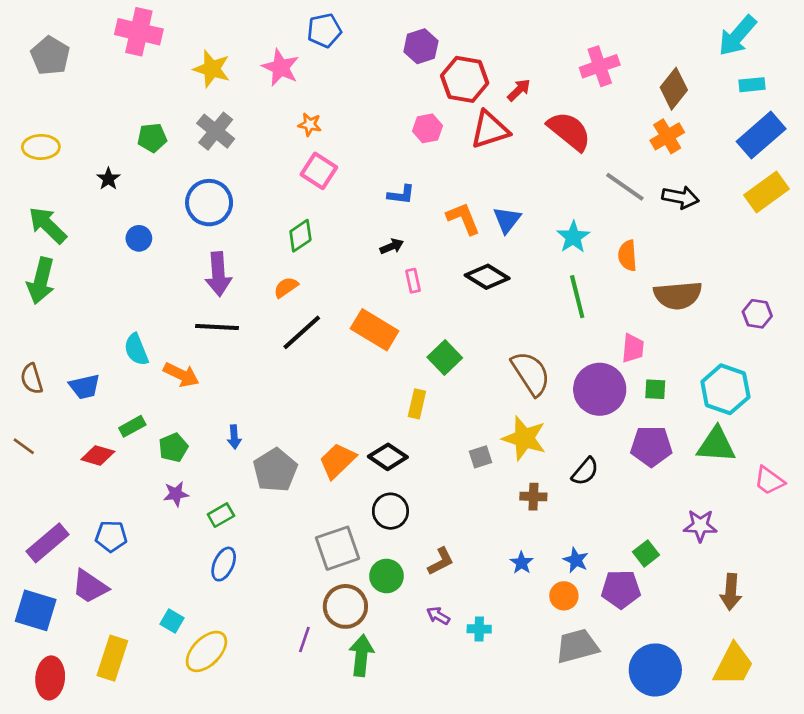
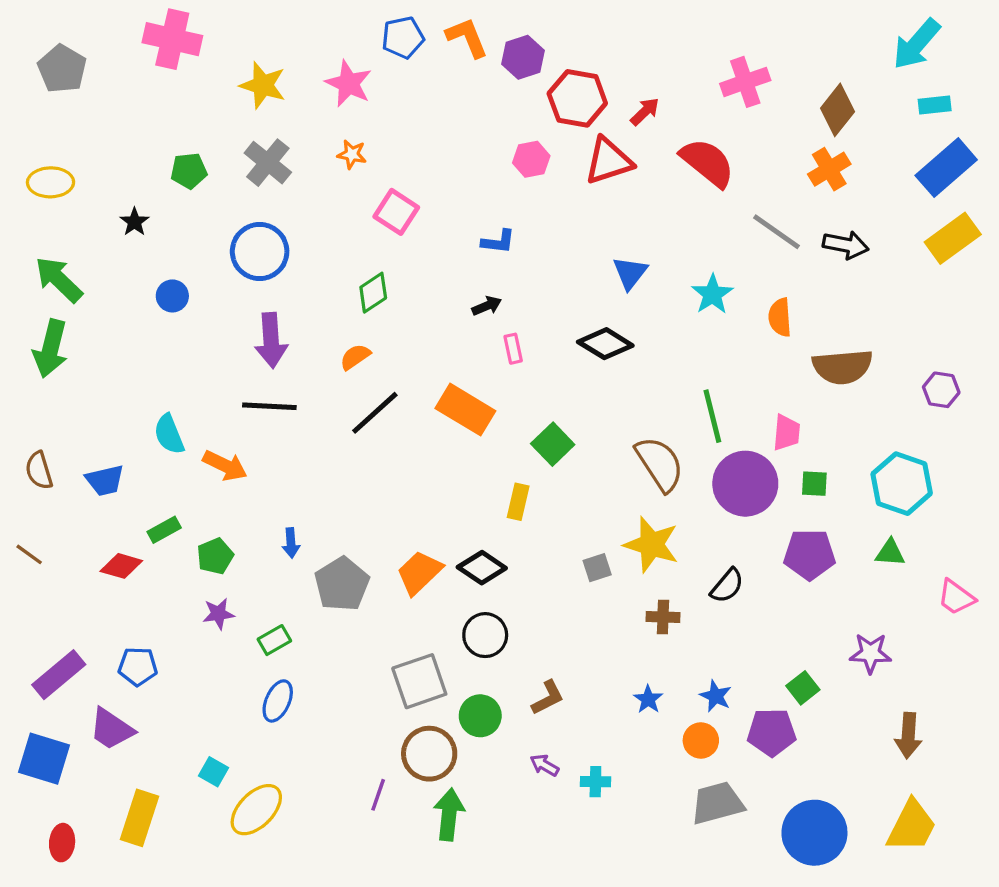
orange star: (310, 124) -> (352, 154), moved
orange L-shape: (463, 218) -> (467, 37), moved
green line: (577, 297) -> (712, 416), moved
green triangle: (716, 445) -> (890, 553), size x0.6
red ellipse: (50, 678) -> (62, 843), size x0.7

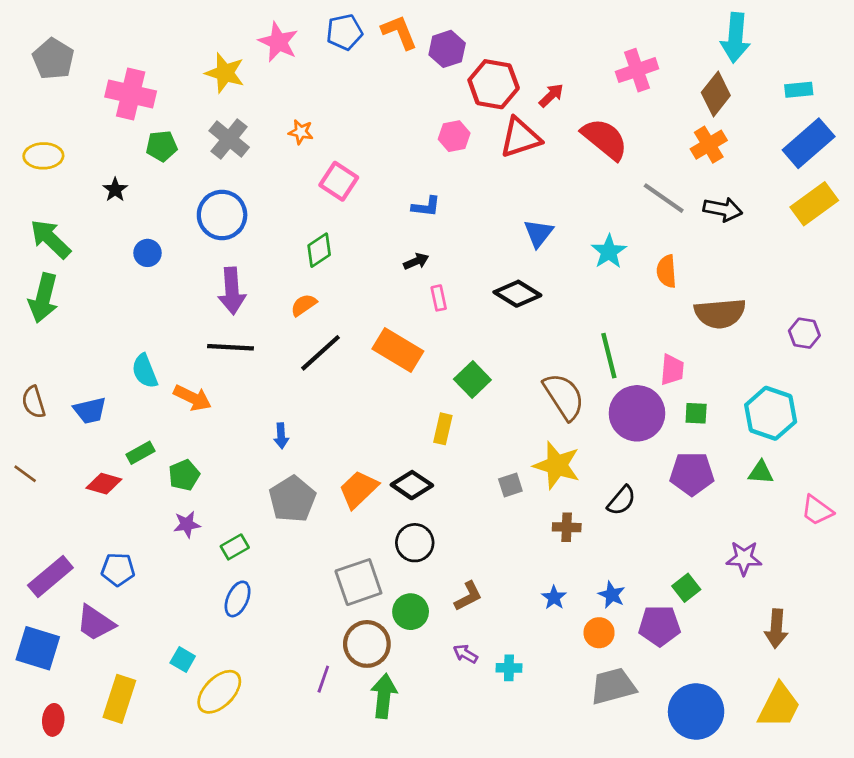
pink cross: (172, 39) -> (131, 94), moved
cyan arrow: (917, 44) -> (735, 38), moved, turned -36
pink star: (349, 84) -> (278, 42), moved
blue arrow: (291, 543) -> (281, 436), moved

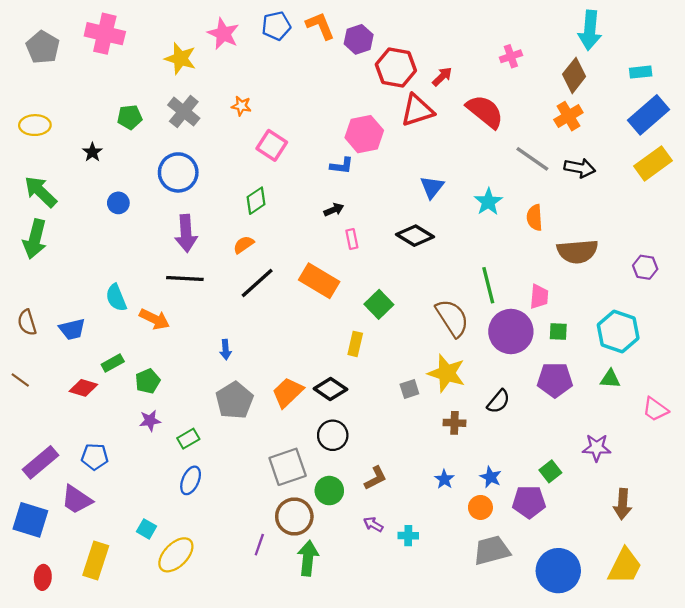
pink cross: (637, 70) -> (511, 56), size x0.7
pink cross: (131, 94) -> (105, 34), moved
pink hexagon: (454, 136) -> (364, 134), moved, size x1.5

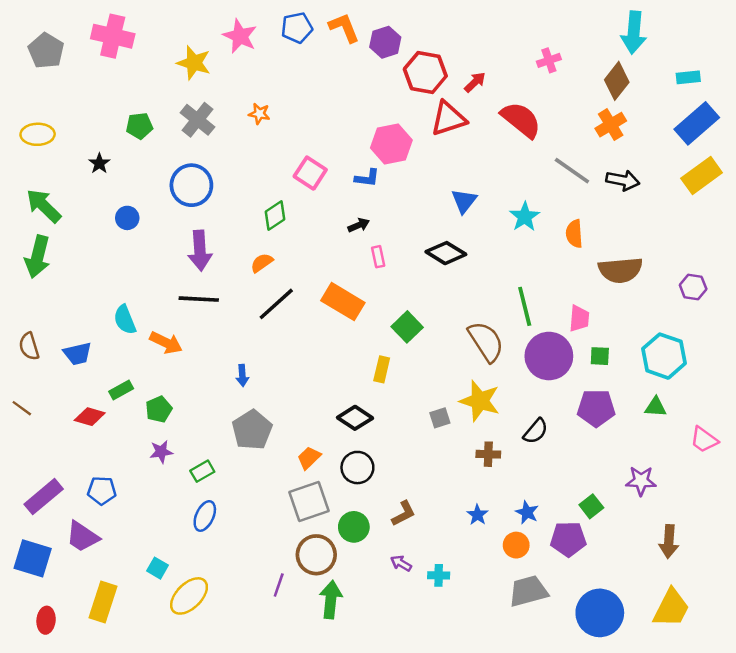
pink square: (272, 145) -> (310, 173), moved
orange trapezoid: (288, 392) -> (309, 458), moved, size x0.7

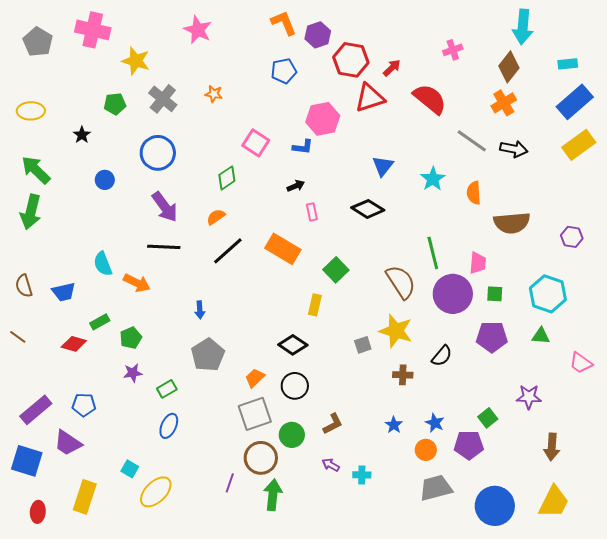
blue pentagon: (297, 28) -> (284, 71), moved
yellow star: (194, 63) -> (136, 61), moved
purple arrow: (200, 251) -> (165, 207), turned -32

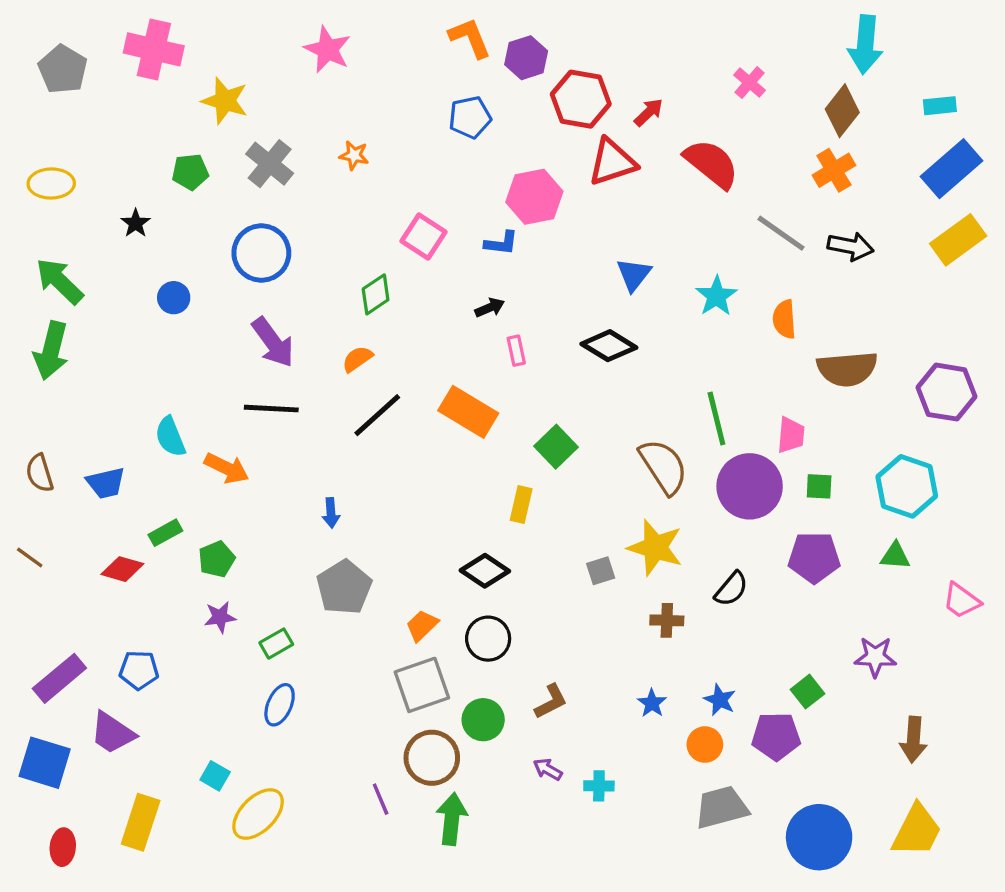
pink cross: (453, 50) -> (750, 83), turned -30
purple hexagon: (572, 237) -> (946, 392), size x1.6
purple line: (230, 483) -> (381, 799), turned -42

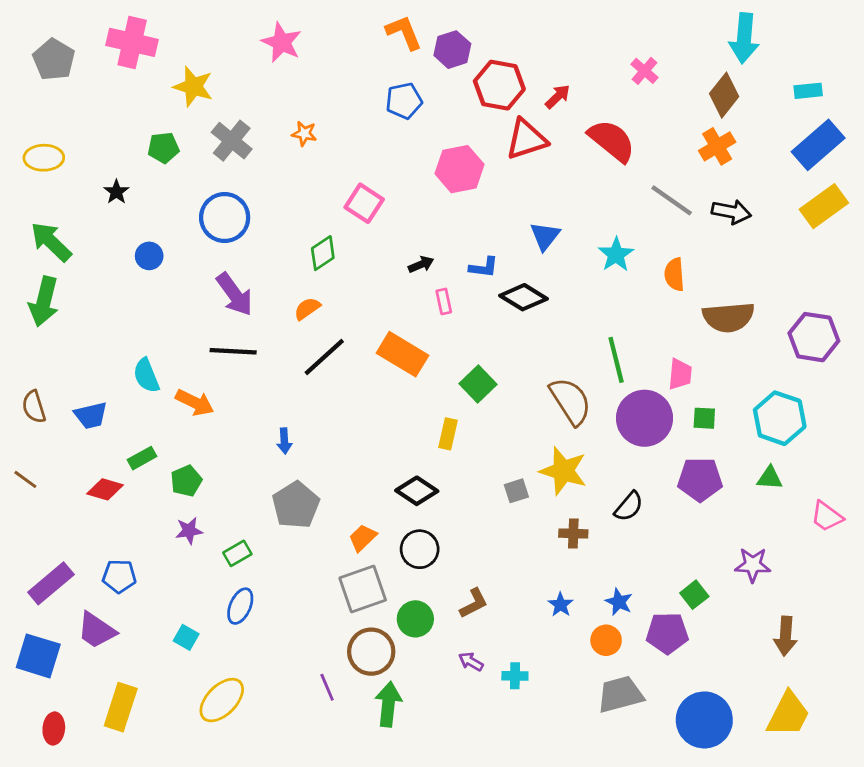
blue L-shape: (501, 243) -> (484, 267), moved
cyan square: (215, 776) -> (186, 637), moved

